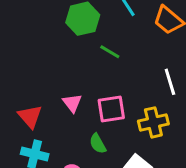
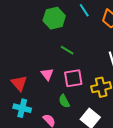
green line: (110, 52) -> (67, 50), moved

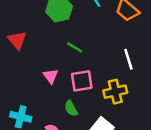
red triangle: (19, 83) -> (17, 40), moved

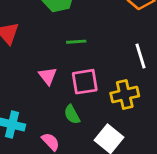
green line: (75, 47) -> (76, 42), turned -35

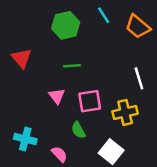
green line: (76, 42) -> (72, 66), moved

